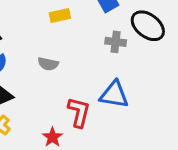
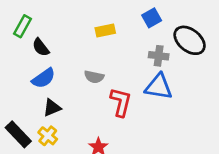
blue triangle: (114, 95) -> (159, 87), moved
red L-shape: (79, 112) -> (121, 102), moved

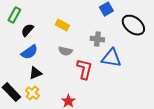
yellow rectangle: (105, 30) -> (62, 25), moved, turned 40
black semicircle: (41, 47) -> (27, 30), turned 80
gray cross: (159, 56) -> (97, 39), moved

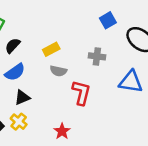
yellow rectangle: (62, 25) -> (51, 49), moved, turned -56
blue triangle: (111, 58) -> (131, 82), moved

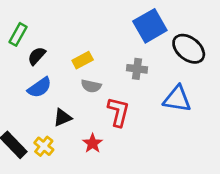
blue square: (108, 20) -> (150, 26), size x1.6
black triangle: (22, 97) -> (62, 118), moved
red star: (62, 131) -> (93, 143), moved

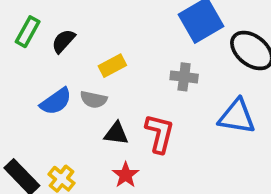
black semicircle: (37, 56) -> (63, 41), moved
gray semicircle: (91, 86) -> (94, 100), moved
black triangle: (62, 118) -> (116, 133), moved, turned 30

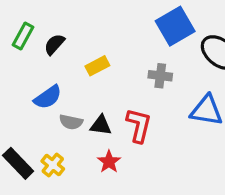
gray semicircle: (94, 100) -> (71, 122), moved

